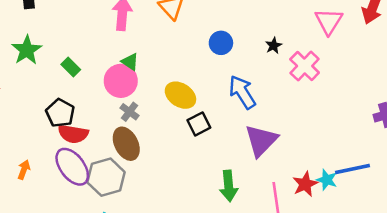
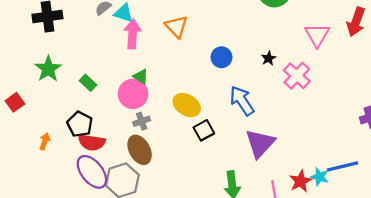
gray cross: (130, 112) -> (142, 121), turned 35
orange arrow: (24, 170) -> (45, 141), moved

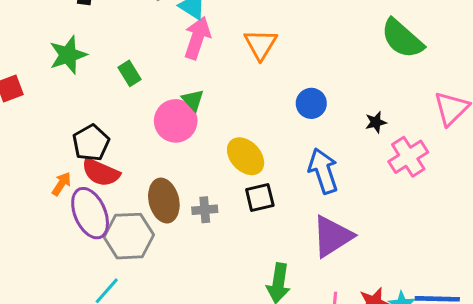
green rectangle: (88, 83) -> (129, 73), moved
gray cross: (142, 121) -> (205, 210), moved
orange arrow: (45, 141) -> (61, 184), moved

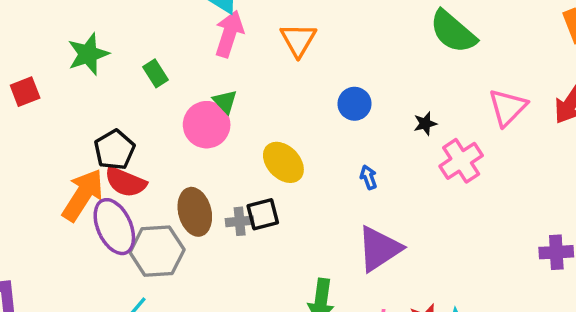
blue arrow: (323, 171) -> (368, 177), size x0.5
orange arrow: (61, 184) -> (83, 195), size x2.0
black square: (260, 197) -> (263, 214), moved

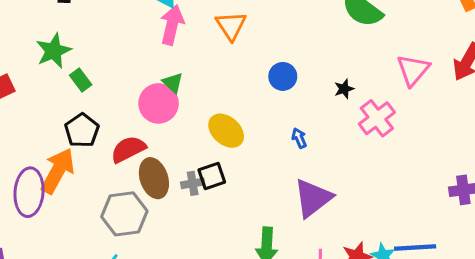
green rectangle: (155, 73) -> (81, 80), moved
red semicircle: (125, 182) -> (128, 149), moved, turned 135
purple ellipse: (114, 227) -> (29, 192), moved, turned 33

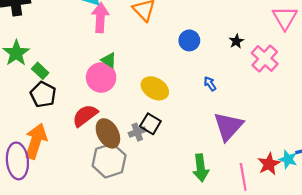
black pentagon: (82, 130) -> (43, 94), moved
black square: (212, 176) -> (150, 124), turned -30
gray hexagon: (124, 214) -> (109, 161), moved

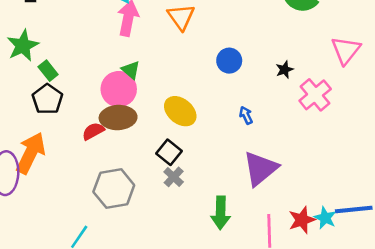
red semicircle: (85, 115) -> (93, 131), size x0.7
gray cross: (137, 132) -> (174, 177), moved, turned -35
brown ellipse: (108, 133) -> (118, 118), moved, turned -72

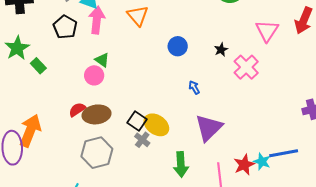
pink circle: (119, 89) -> (94, 75), size x0.7
black pentagon: (47, 99) -> (65, 27), moved
yellow ellipse: (180, 111) -> (156, 125), moved
brown ellipse: (118, 118) -> (97, 114), moved

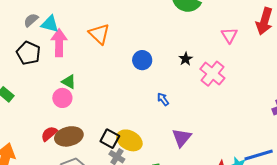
pink triangle: (267, 31) -> (229, 35), size x0.7
purple triangle: (209, 128) -> (182, 138), size x0.7

